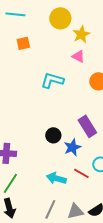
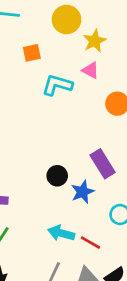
orange square: (23, 43) -> (32, 53), moved
cyan L-shape: (52, 80) -> (57, 85), moved
red line: (81, 173) -> (91, 243), moved

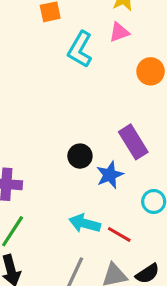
pink triangle: (91, 70) -> (119, 32), turned -48
cyan L-shape: (57, 85) -> (80, 49), turned -76

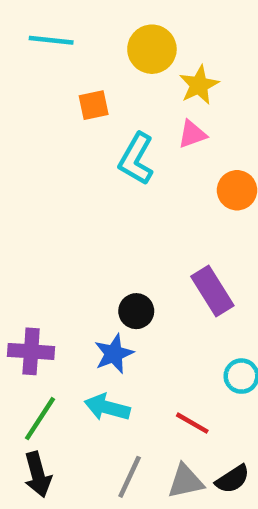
blue star: (110, 175) -> (114, 354), moved
cyan arrow: (85, 223) -> (107, 407), moved

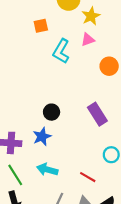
black circle: (136, 311) -> (52, 112), moved
blue star: (114, 354) -> (42, 137), moved
green line: (40, 419) -> (15, 175), turned -65

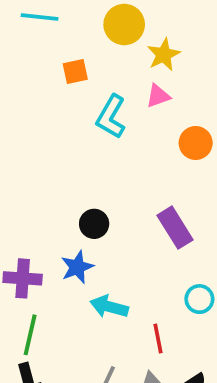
cyan arrow: (47, 170) -> (109, 307), moved
green line: (15, 175) -> (30, 335), turned 45
red line: (88, 177) -> (158, 339), turned 49

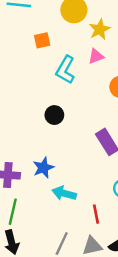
black circle: (94, 224) -> (54, 115), moved

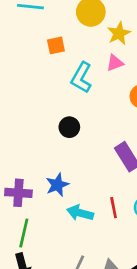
red line: (96, 214) -> (114, 208), moved

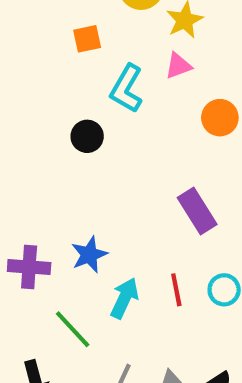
black circle: (69, 127) -> (87, 136), moved
cyan arrow: (80, 213) -> (124, 298), turned 100
green line: (24, 233) -> (73, 329), moved, turned -56

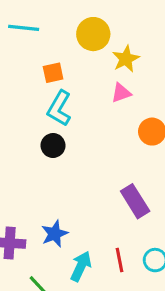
cyan L-shape: (127, 89) -> (59, 108), moved

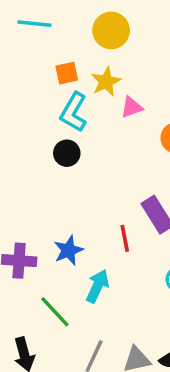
yellow star: (126, 59) -> (106, 82), moved
pink triangle: (121, 93) -> (132, 107), moved
red line: (120, 260) -> (125, 238), moved

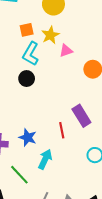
blue star: (68, 250) -> (28, 137), turned -30

